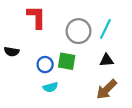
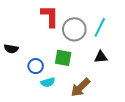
red L-shape: (36, 17) -> (50, 16), moved
blue circle: (45, 65) -> (36, 66), moved
brown arrow: (107, 89) -> (80, 87), moved

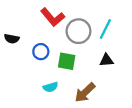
red L-shape: (50, 16) -> (53, 17), turned 140
black semicircle: (11, 49) -> (12, 39), moved
blue circle: (36, 66) -> (41, 52), moved

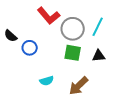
black semicircle: (12, 39) -> (11, 36), turned 32
blue circle: (41, 52) -> (30, 48), moved
green square: (67, 61) -> (73, 53), moved

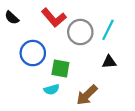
black semicircle: (11, 36) -> (12, 18), moved
blue circle: (30, 48) -> (33, 53), size x1.5
green square: (73, 53) -> (60, 69), moved

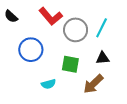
green square: (60, 69) -> (70, 64), moved
brown arrow: (87, 95) -> (93, 84), moved

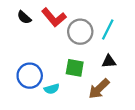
black semicircle: (11, 16) -> (24, 17), moved
blue circle: (31, 50) -> (30, 76), moved

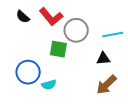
cyan line: (108, 29) -> (113, 34), moved, turned 54
green square: (75, 68) -> (58, 49), moved
brown arrow: (99, 89) -> (106, 85), moved

